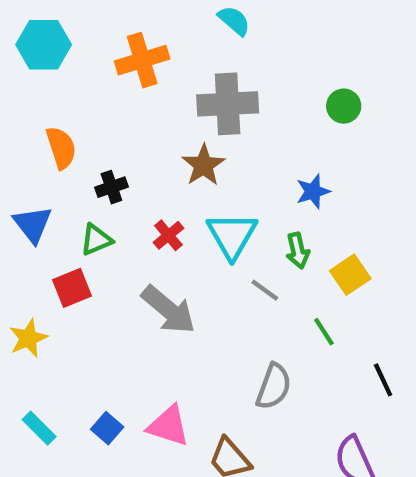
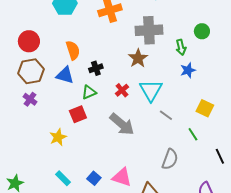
blue triangle: (33, 224) -> (65, 75), moved, turned -36
green arrow: (298, 251) -> (181, 47), moved
yellow square: (350, 275) -> (205, 108), turned -30

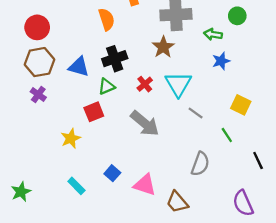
green arrow: (181, 47) -> (213, 34), turned 112
orange semicircle: (73, 50) -> (107, 19), moved
black cross: (96, 68) -> (115, 59), size x1.5
blue square: (94, 178) -> (112, 173), moved

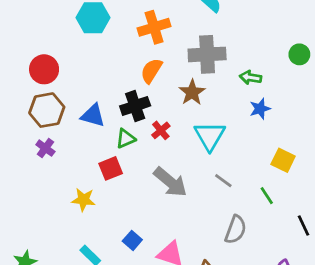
green circle: (237, 16) -> (299, 54), moved
orange semicircle: (107, 19) -> (151, 71), moved, turned -130
red cross: (145, 84) -> (161, 130), moved
gray line: (196, 113) -> (223, 181), moved
yellow star: (71, 138) -> (83, 200), turned 30

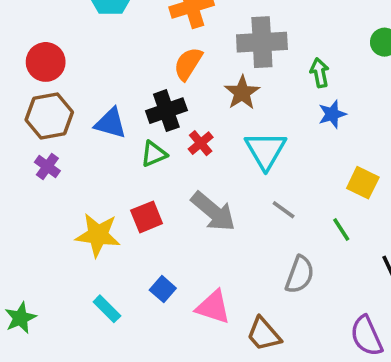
green arrow: (250, 77) -> (320, 73), turned 70
red square: (111, 168) -> (147, 217), moved
yellow star: (83, 200) -> (98, 235), size x1.4

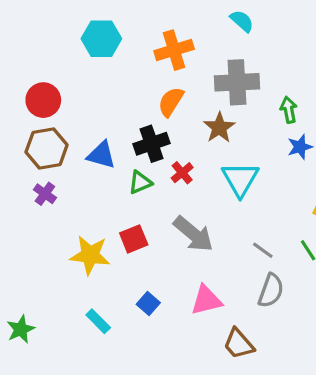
gray line: (284, 210) -> (263, 250), moved
pink triangle: (213, 307) -> (206, 300), moved, turned -32

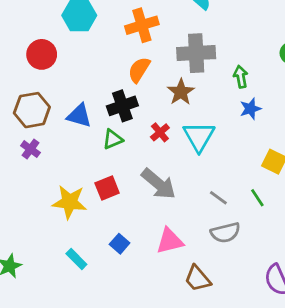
red circle: (43, 100) -> (42, 54), moved
red cross: (182, 173) -> (160, 132), moved
gray semicircle: (271, 291) -> (225, 233), turned 56

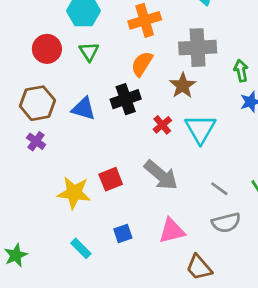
green triangle: (113, 139) -> (89, 52), moved, turned -40
blue square: (120, 244) -> (123, 233), turned 30

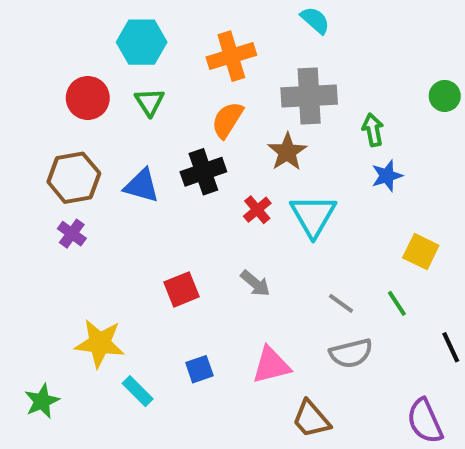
gray arrow: (161, 175) -> (255, 283), size x0.6
yellow star: (74, 193) -> (100, 343), moved

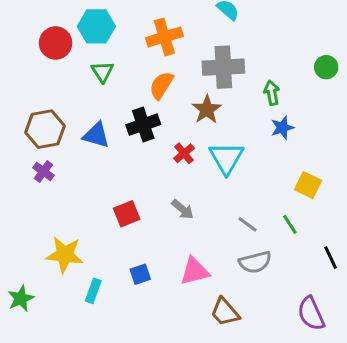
red circle: (88, 98) -> (56, 43), moved
cyan rectangle: (138, 391) -> (93, 291), turned 65

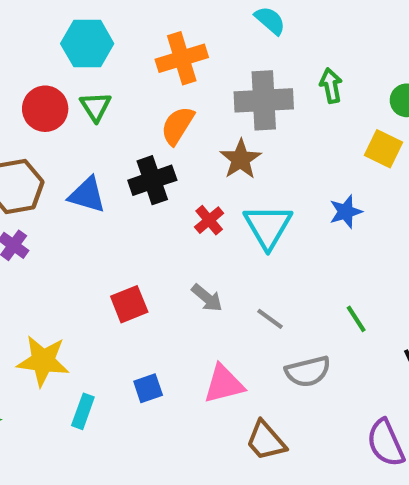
red circle: (56, 43) -> (45, 109), moved
green arrow: (272, 93) -> (331, 86), moved
blue star: (282, 128) -> (346, 212), moved
yellow square: (308, 185) -> (383, 149), moved
gray line: (248, 224) -> (270, 319), moved

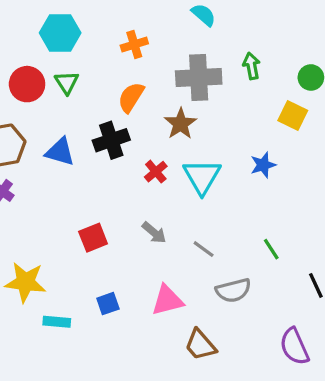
orange cross: (182, 58) -> (134, 44), size x0.7
cyan rectangle: (83, 411) -> (57, 322), turned 75

